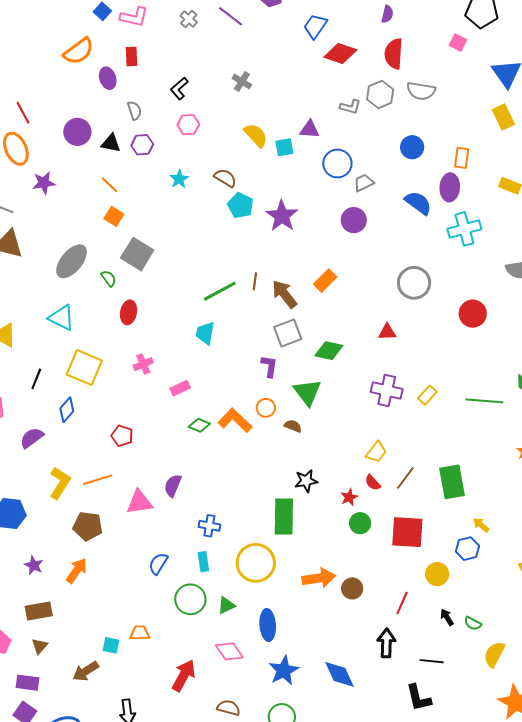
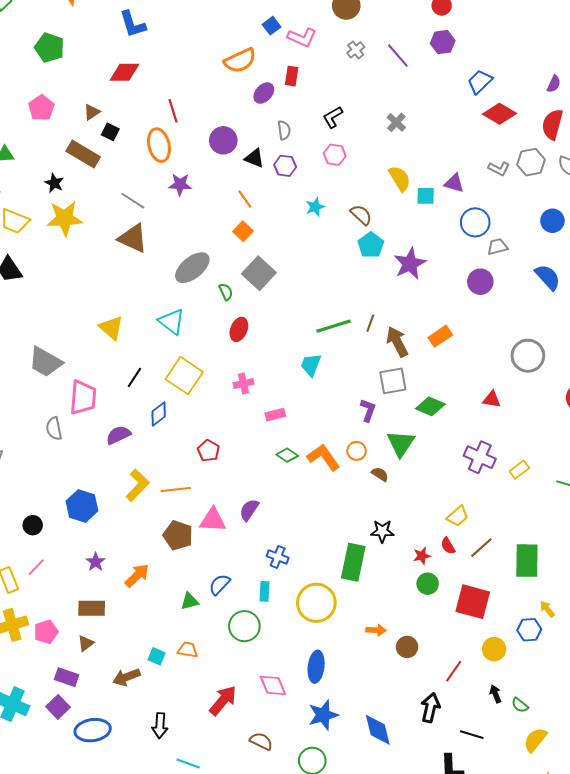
purple ellipse: (108, 78) -> (264, 93), turned 50
brown pentagon: (88, 526) -> (178, 535), moved
orange arrow: (319, 578) -> (376, 630), size x0.6
green triangle: (226, 605) -> (190, 601), moved

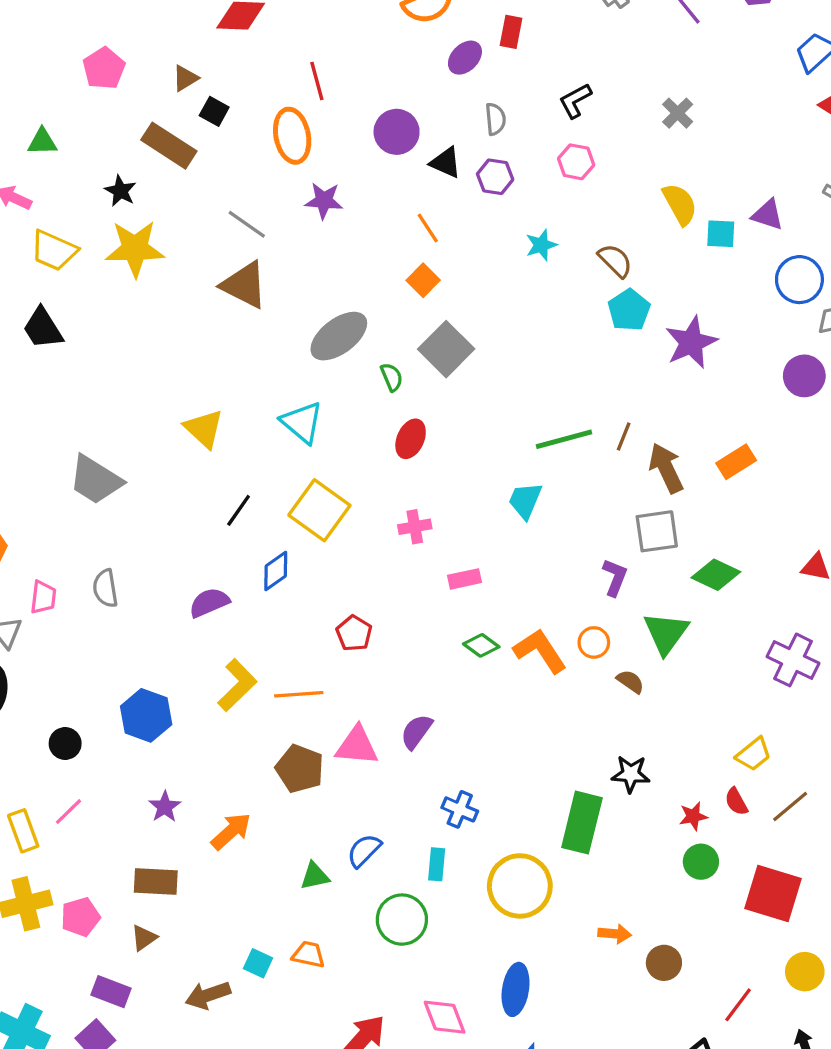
pink trapezoid: (83, 397) -> (43, 597), moved, size x0.6

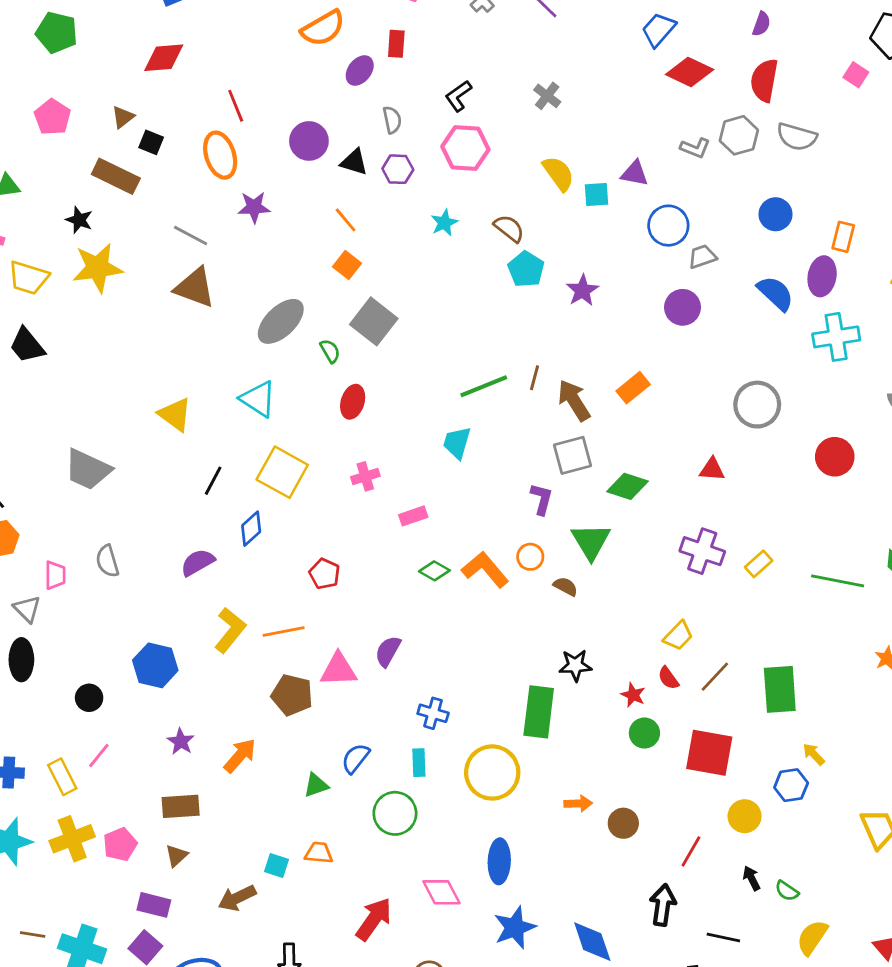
pink hexagon: (576, 162) -> (465, 148), size x1.5
purple star: (691, 342) -> (582, 290), size x0.7
red star: (693, 816) -> (633, 695), turned -30

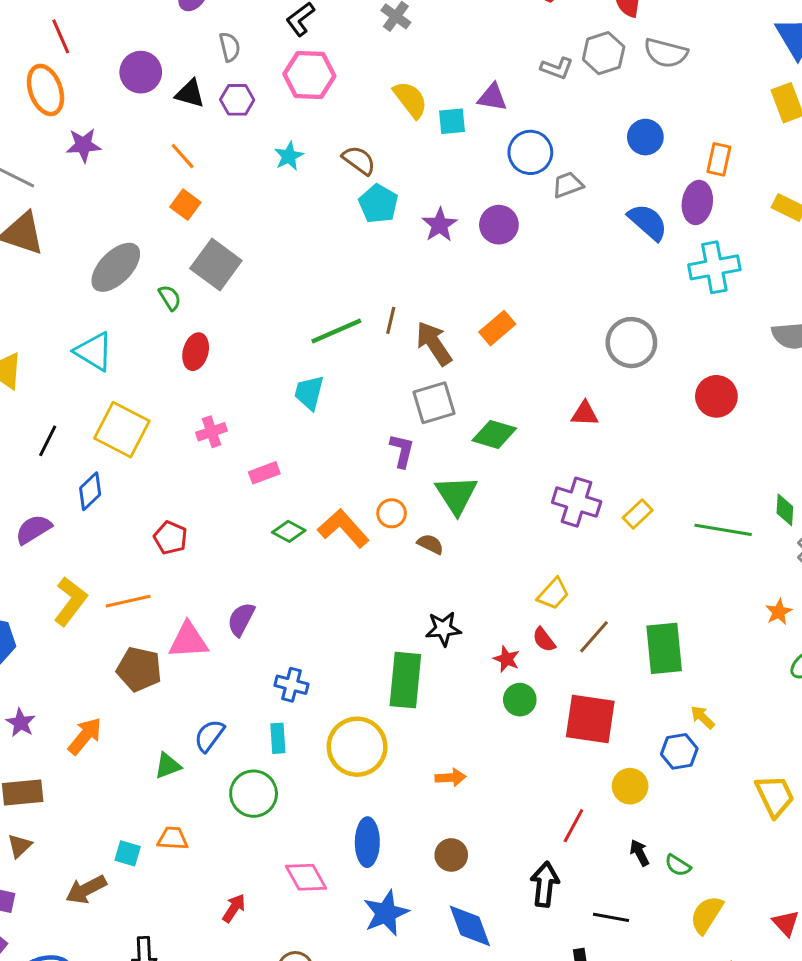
purple circle: (683, 307) -> (499, 225), moved
brown circle: (623, 823) -> (451, 855), moved
red arrow: (374, 919) -> (234, 908), size x0.6

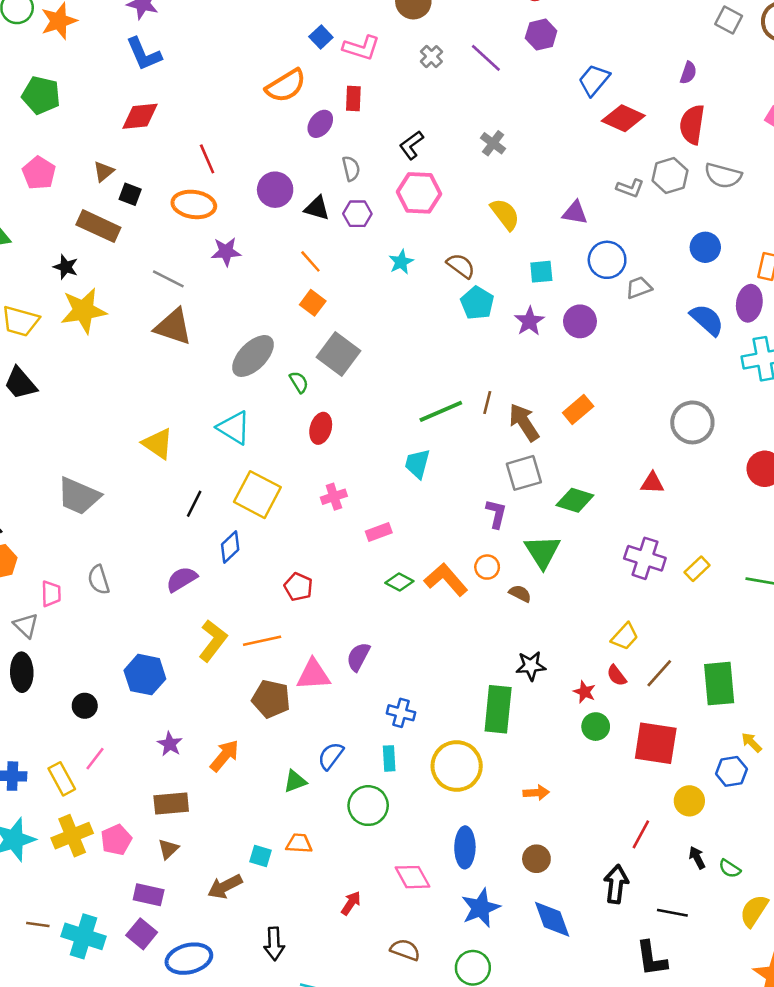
orange ellipse: (45, 90) -> (194, 204), turned -63
cyan square: (452, 121) -> (541, 272), moved

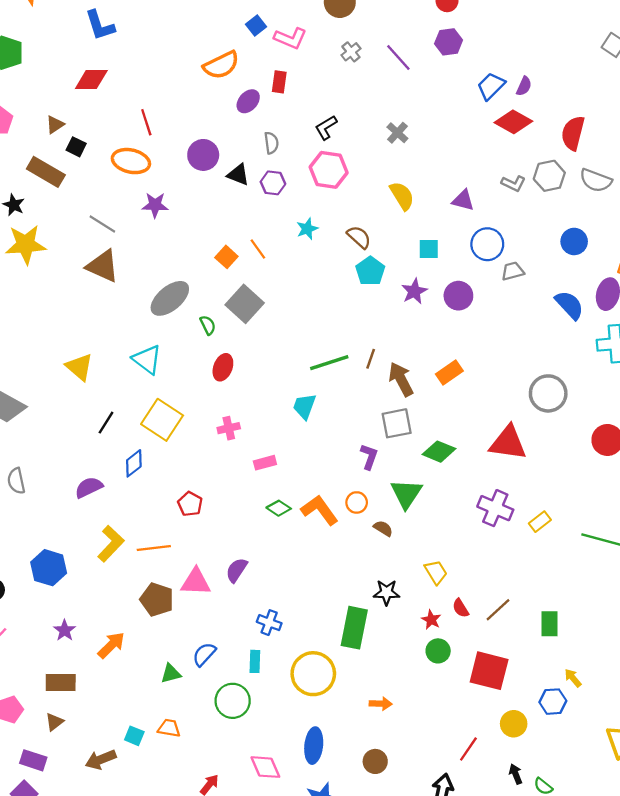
purple semicircle: (688, 73) -> (524, 86), moved
orange line: (310, 261) -> (258, 249), moved
red triangle: (652, 483) -> (508, 443), size x1.8
yellow trapezoid: (625, 636) -> (436, 572), moved, turned -80
green rectangle: (719, 684) -> (549, 624), size x0.7

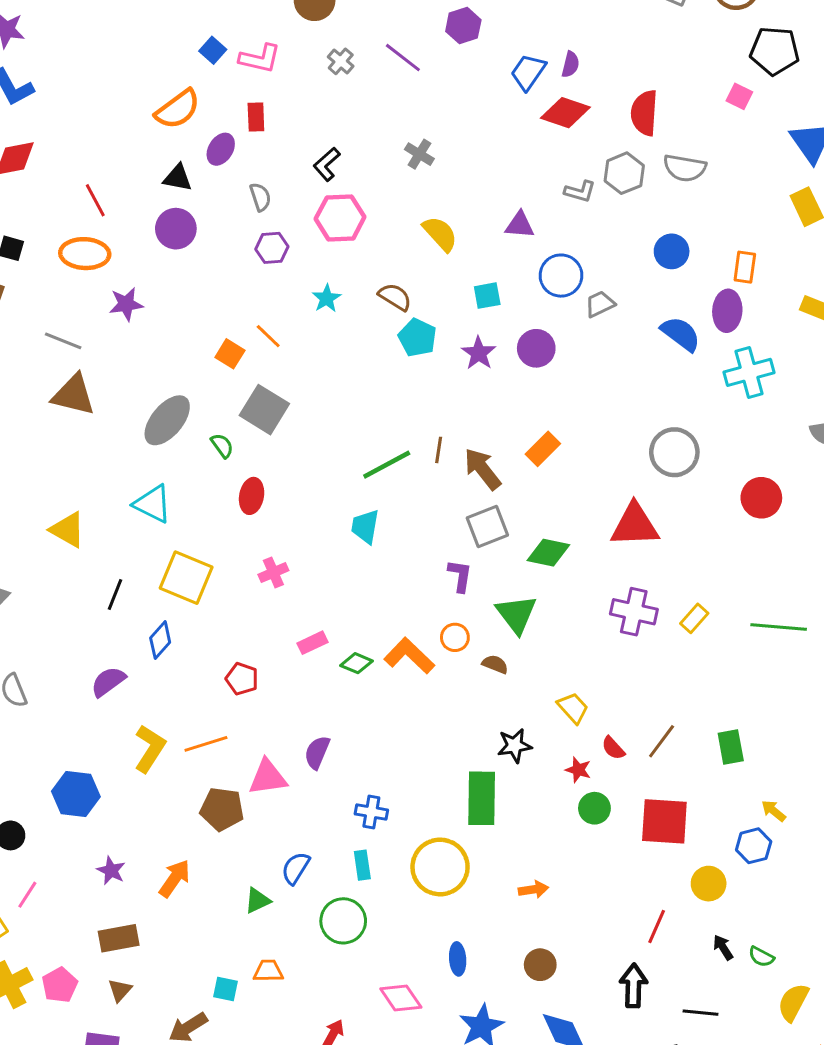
black triangle: (238, 175) -> (178, 178), moved
pink rectangle: (265, 463) -> (312, 643), moved
blue ellipse: (314, 746) -> (458, 959), size x0.7

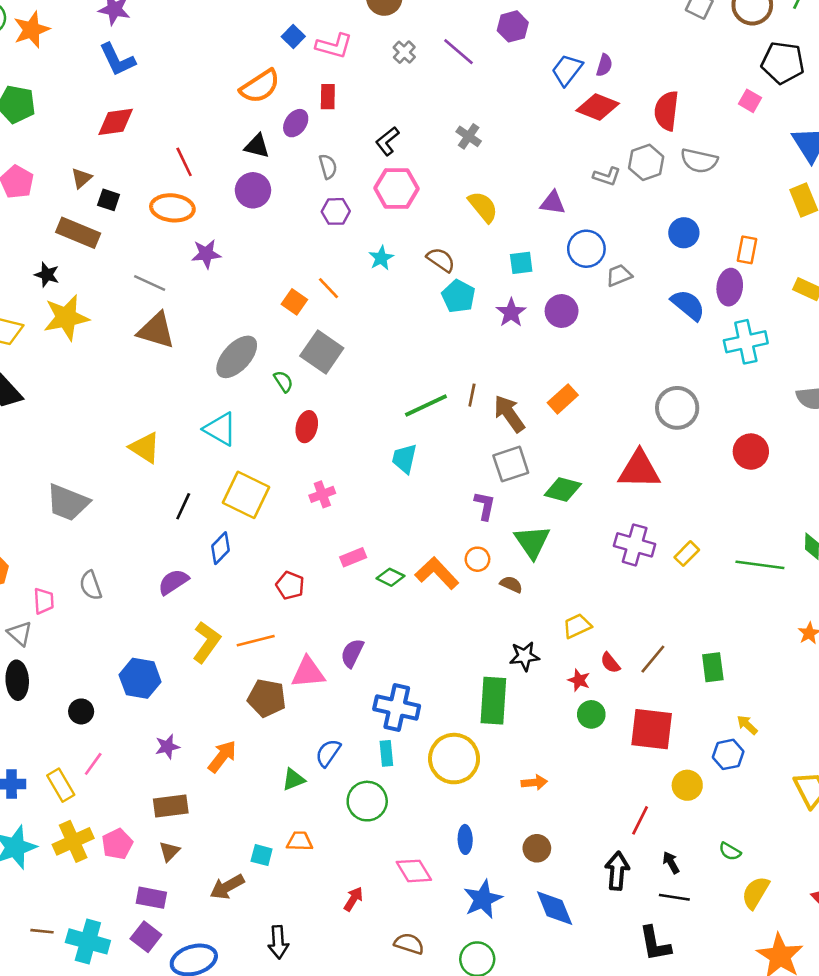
yellow trapezoid: (573, 708) -> (577, 626), turned -76
blue cross: (371, 812) -> (397, 708), size x1.6
purple star: (111, 871) -> (167, 747), turned 30
black arrow: (723, 947) -> (671, 863), moved

